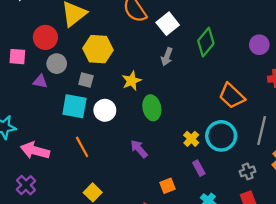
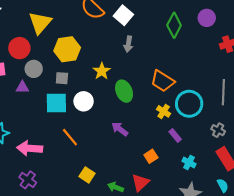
green diamond: (206, 42) -> (174, 25), moved
orange trapezoid: (232, 96) -> (163, 81), moved
gray cross: (248, 171) -> (218, 130), turned -32

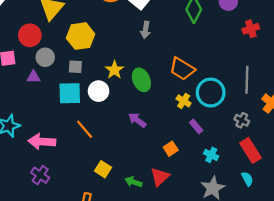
yellow star: (102, 71) -> (114, 70), moved

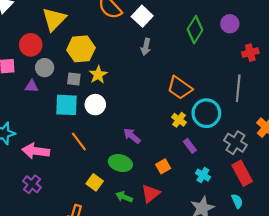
yellow star: (114, 70) -> (98, 75), moved
green ellipse: (141, 80) -> (120, 163), moved, turned -55
gray line: (247, 80) -> (238, 88), moved
gray cross: (242, 120) -> (235, 143), size x1.5

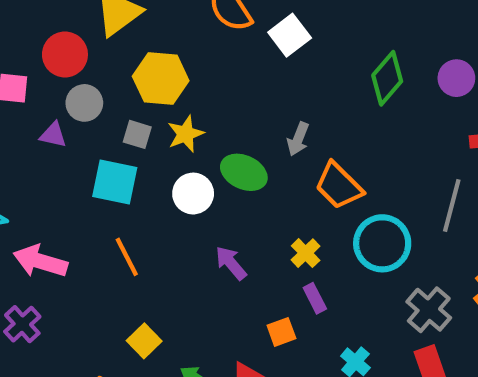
gray arrow: (146, 47) -> (298, 139), moved
white circle: (95, 105) -> (193, 194), moved
yellow cross: (179, 120) -> (306, 253), moved
purple rectangle: (190, 146) -> (315, 298), moved
green ellipse: (120, 163) -> (244, 172), moved

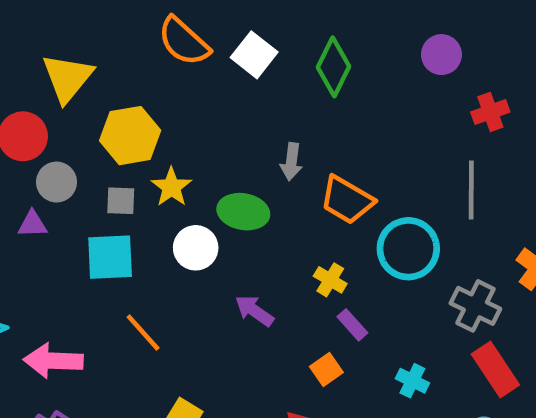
green diamond: (387, 78) -> (333, 67), moved

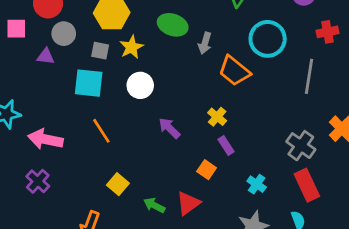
green ellipse: (243, 212) -> (173, 25), moved
cyan circle: (408, 249) -> (268, 39), moved
orange square: (326, 370) -> (207, 170), turned -30

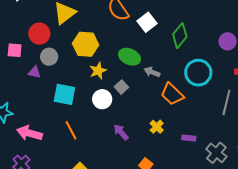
gray arrow: (205, 43) -> (152, 72), turned 91
gray square: (100, 51) -> (121, 87), moved, turned 32
purple rectangle: (226, 145) -> (189, 138), moved, turned -56

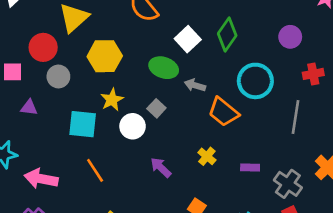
white square: (147, 22) -> (188, 39), moved
yellow star: (98, 71) -> (112, 100), moved
purple triangle: (34, 72) -> (29, 108), moved

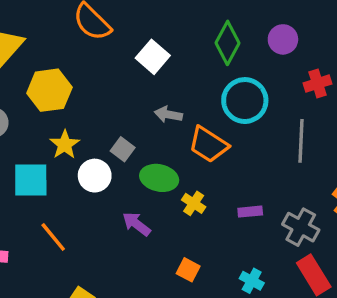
green diamond: (227, 35) -> (228, 43), moved
green ellipse: (164, 68) -> (159, 178), moved

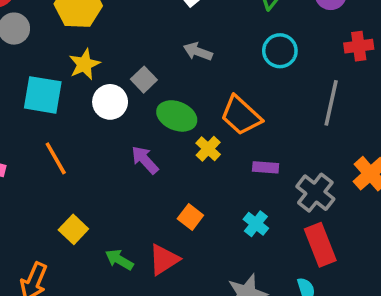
cyan circle: (245, 101) -> (280, 51), size x0.7
orange trapezoid: (208, 145) -> (241, 116), moved
cyan cross: (252, 281) -> (256, 224), moved

